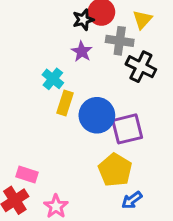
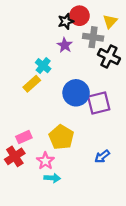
yellow rectangle: (65, 103) -> (32, 84), moved, turned 30
yellow pentagon: (115, 170) -> (61, 137), moved
pink rectangle: (27, 174) -> (24, 137), turned -42

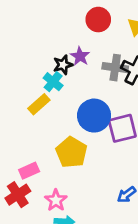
black star: (66, 21) -> (63, 65), moved
gray cross: (93, 37) -> (115, 68), moved
yellow pentagon: (61, 137) -> (71, 152), moved

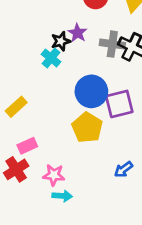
yellow rectangle: (39, 104) -> (16, 107), moved
yellow pentagon: (71, 152) -> (87, 128), moved
pink star: (56, 200) -> (54, 175), turned -30

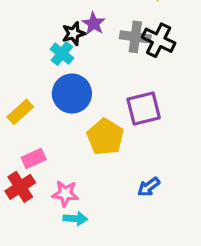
blue circle: (91, 91) -> (72, 94), moved

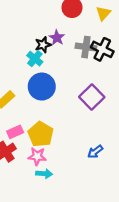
purple square: (144, 109) -> (92, 97), turned -30
yellow pentagon: (105, 137) -> (41, 134), moved

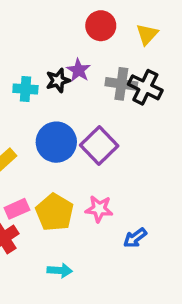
cyan cross: (35, 59) -> (25, 89), moved, turned -35
purple square: (92, 97) -> (99, 146), moved
pink star: (37, 156) -> (99, 209), moved

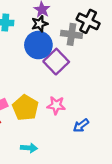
black star: (58, 80) -> (40, 24), moved
gray cross: (121, 84) -> (72, 34), moved
blue circle: (56, 142) -> (38, 45), moved

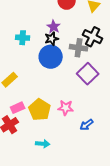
purple square: (56, 62) -> (88, 74), moved

